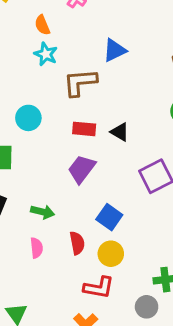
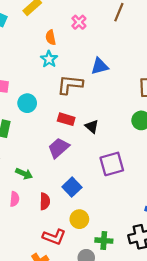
yellow circle: (111, 254) -> (79, 219), moved

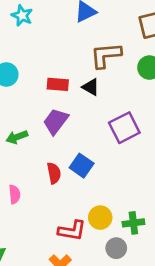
brown L-shape: (70, 85) -> (106, 55), moved
green arrow: (24, 174) -> (17, 137), moved, turned 147
red semicircle: (45, 201) -> (54, 173), moved
yellow circle: (79, 219) -> (100, 218), moved

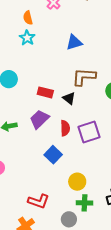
red semicircle: (54, 173) -> (65, 128), moved
yellow circle: (100, 218) -> (77, 182), moved

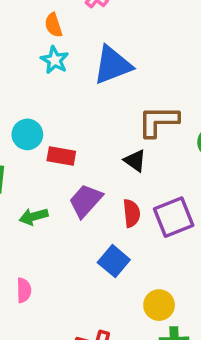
blue triangle: (74, 42) -> (113, 65), moved, size x1.4
red rectangle: (45, 92) -> (61, 156), moved

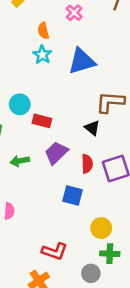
blue square: (114, 261) -> (72, 196), turned -30

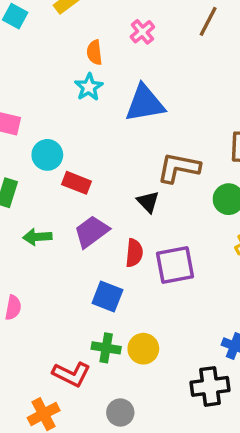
green cross: (110, 254) -> (106, 348), moved

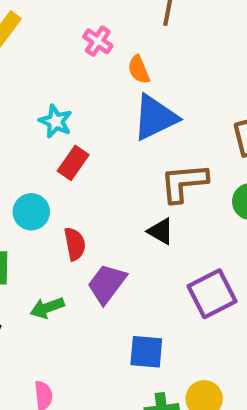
orange semicircle: (95, 52) -> (139, 70), moved
blue triangle: (145, 103) -> (155, 117), moved
red rectangle: (76, 183) -> (73, 163), moved, turned -60
red semicircle: (134, 253) -> (75, 244), moved

